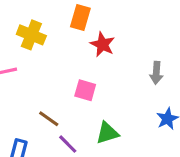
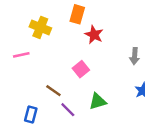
pink square: (85, 90) -> (81, 69), turned 35

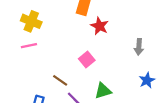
yellow cross: (40, 27) -> (31, 21), moved

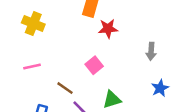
red star: (100, 26) -> (108, 29), turned -30
pink line: (29, 46) -> (32, 67), moved

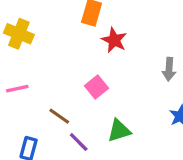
red star: (108, 29) -> (114, 40), turned 30

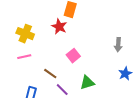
yellow cross: (19, 34) -> (25, 34), moved
red star: (114, 40) -> (59, 27), moved

